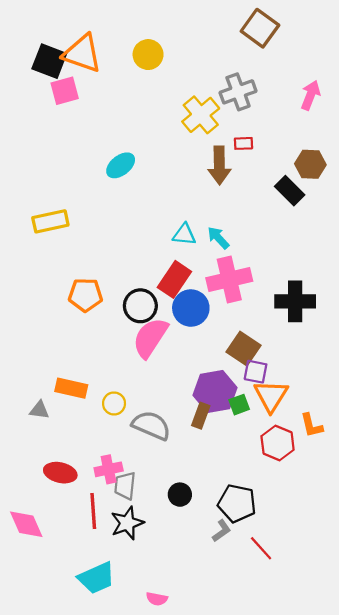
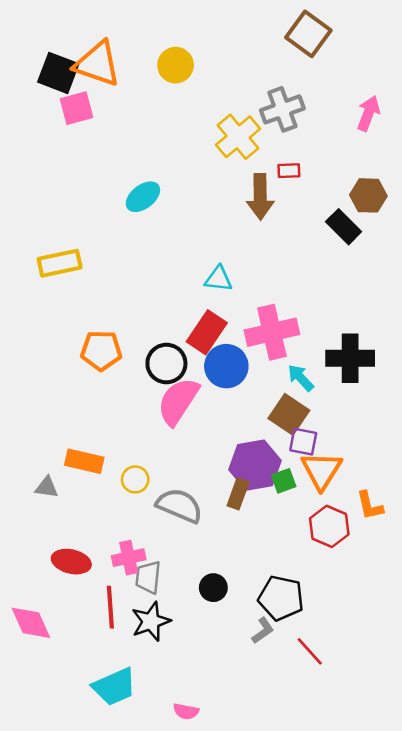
cyan arrow: (218, 238) -> (301, 378), moved

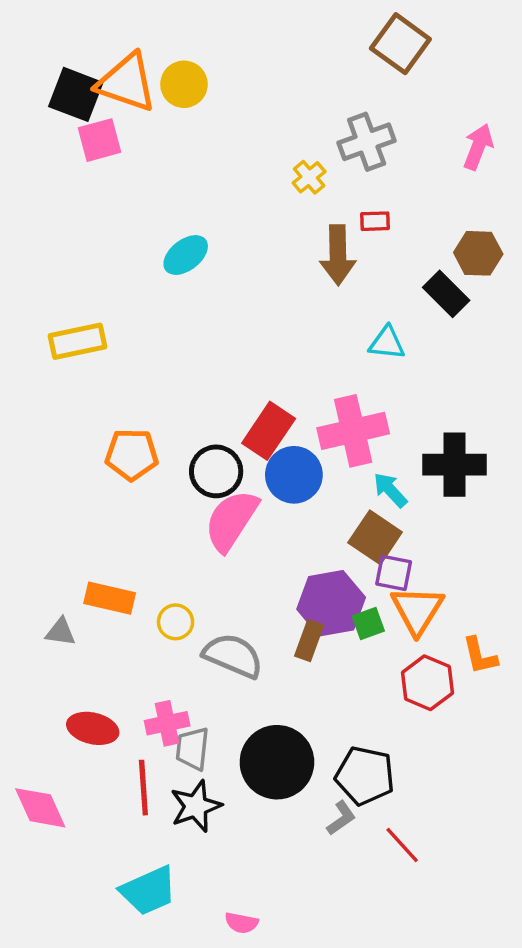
yellow circle: (176, 65) -> (184, 84), moved
yellow cross: (238, 137) -> (309, 177), size x0.6
cyan triangle: (219, 279) -> (387, 343), moved
black circle: (213, 588) -> (277, 762), size x2.0

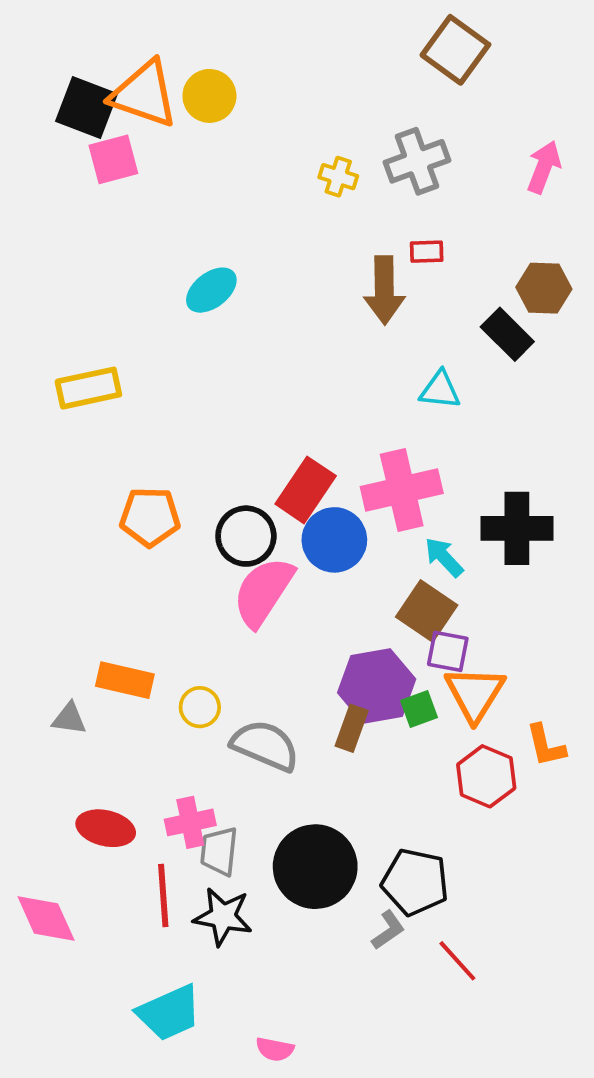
yellow cross: (309, 177) -> (338, 177), moved, turned -32
black star: (196, 806) -> (223, 917), turned 30

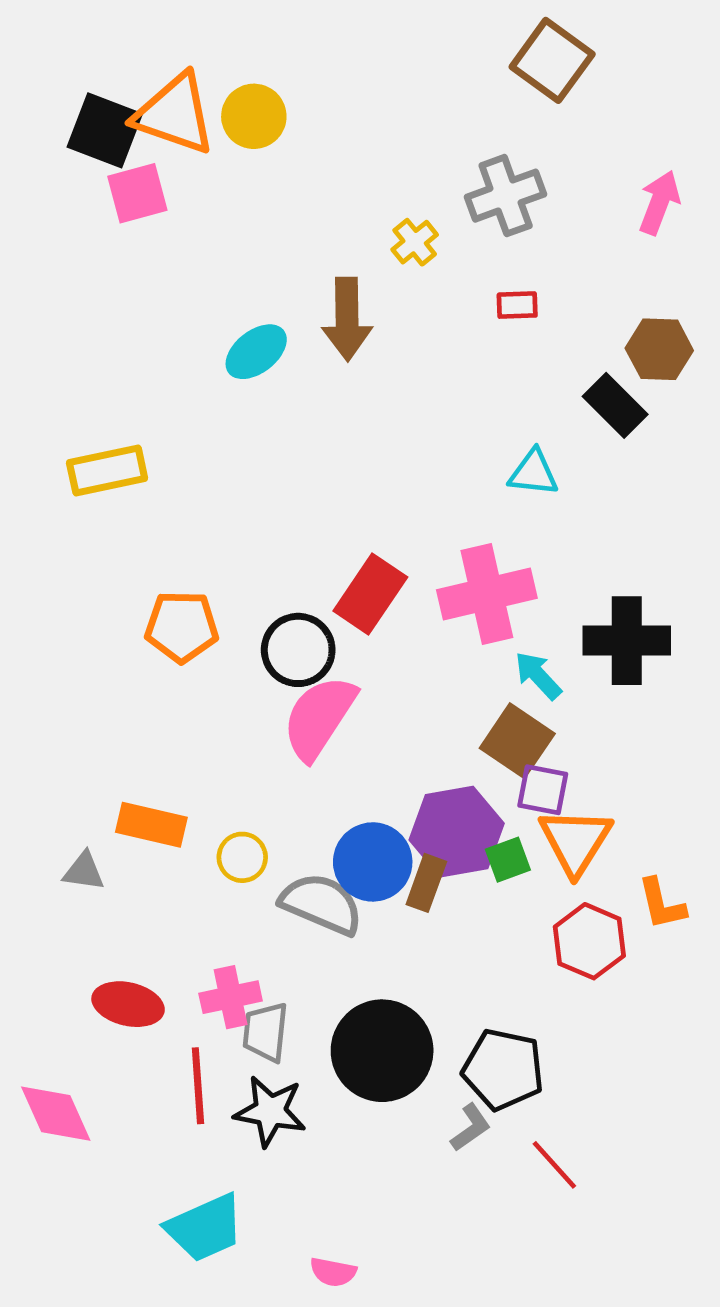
yellow cross: (338, 177) -> (415, 242), moved, turned 33
brown arrow: (384, 290) -> (347, 319), moved
blue circle: (334, 540) -> (373, 862), moved

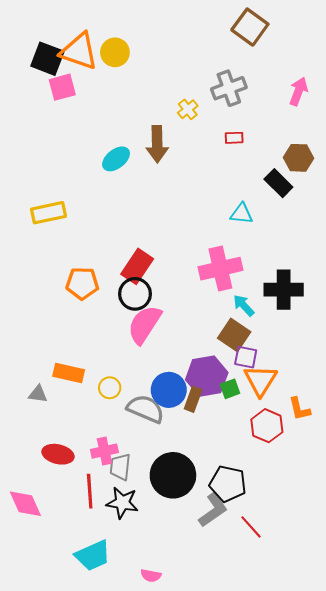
red rectangle: (370, 594) -> (137, 266), moved
gray L-shape: (471, 1128) -> (213, 510), size x1.6

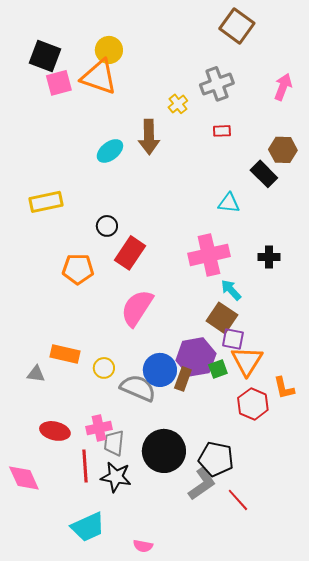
orange triangle: (79, 51) -> (99, 77), moved
black cross: (284, 290) -> (269, 257), moved, size x0.6
black circle: (135, 294) -> (107, 226), moved, size x0.7

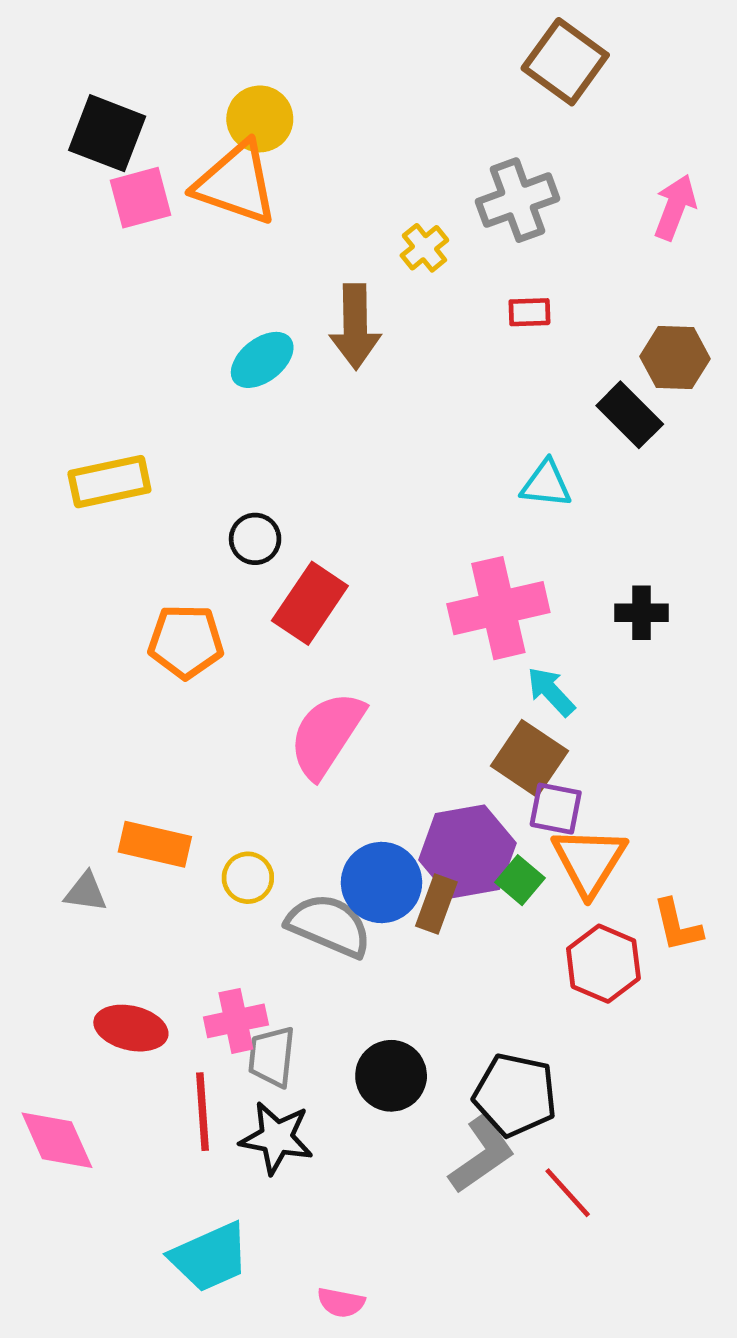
green square: (218, 369) -> (520, 880), turned -30
black circle: (164, 451) -> (391, 1076), size x0.7

